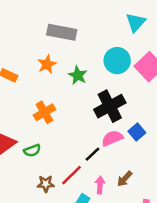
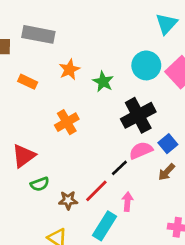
gray rectangle: (62, 32) -> (38, 34), moved
green semicircle: (32, 150) -> (40, 184), moved
brown arrow: (125, 179) -> (167, 172), moved

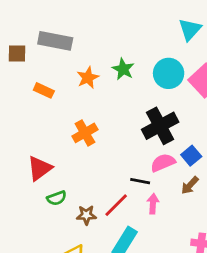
green star: (103, 82) -> (123, 69), moved
black line: (119, 168) -> (140, 181), turned 54
pink arrow: (127, 202) -> (153, 204), moved

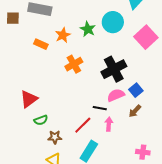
cyan circle: (169, 73) -> (113, 22), moved
orange rectangle: (44, 90) -> (41, 44), moved
orange cross: (85, 133) -> (74, 64), moved
brown star: (86, 215) -> (55, 137), moved

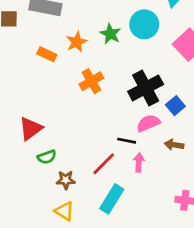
blue square: (136, 90) -> (175, 106), moved
brown arrow: (135, 111) -> (174, 145), turned 56

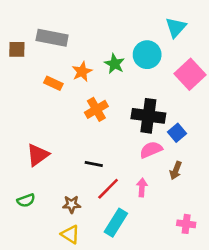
black cross: (146, 88) -> (148, 116), turned 36
black line: (127, 141) -> (94, 164), moved
brown arrow: (174, 145) -> (176, 171), turned -78
green semicircle: (47, 157) -> (26, 200), moved

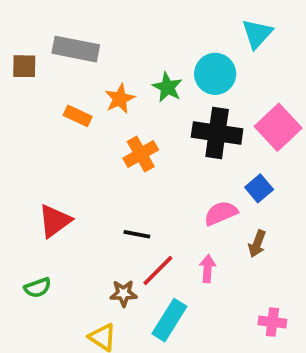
pink square: (190, 74) -> (278, 127), moved
black cross: (148, 116) -> (217, 133), moved
brown star: (72, 204) -> (124, 293), moved

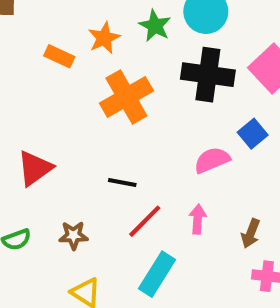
orange cross: (141, 154) -> (126, 97), size x1.4
brown arrow: (257, 244) -> (251, 233), moved
brown star: (124, 293) -> (73, 235), moved

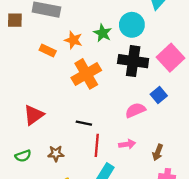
orange star: (104, 38) -> (73, 40), turned -30
pink arrow: (198, 219) -> (127, 144), turned 77
red line: (145, 221) -> (97, 145), turned -40

